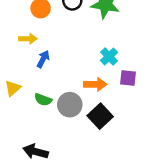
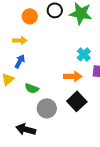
blue arrow: (43, 59) -> (20, 61), moved
gray circle: (70, 105) -> (47, 108), moved

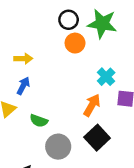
orange circle: (30, 16) -> (75, 43), moved
orange arrow: (73, 76) -> (92, 105), turned -60

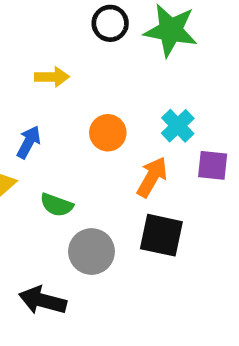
orange circle: (75, 43) -> (108, 133), moved
yellow arrow: (23, 59) -> (52, 77), moved
black square: (97, 138) -> (161, 235), turned -35

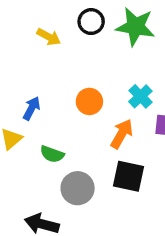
yellow arrow: (52, 77) -> (49, 37), moved, turned 30

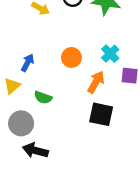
gray circle: (78, 188) -> (21, 123), moved

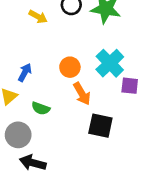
cyan cross: (110, 54) -> (110, 63), size x1.5
orange arrow: (96, 82) -> (82, 94), moved, turned 120

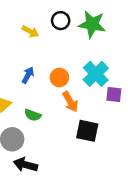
blue arrow: (25, 72) -> (28, 75), moved

